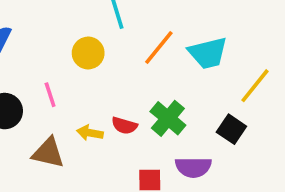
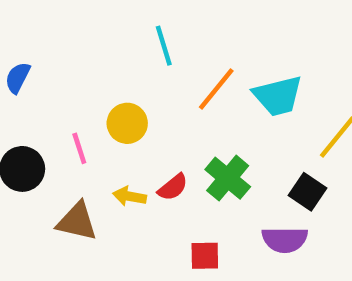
yellow circle: (88, 53) -> (127, 123), moved
red semicircle: (124, 126) -> (173, 187), turned -55
purple semicircle: (193, 167) -> (285, 240), moved

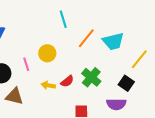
brown triangle: (77, 221) -> (14, 96), moved

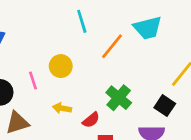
cyan trapezoid: (113, 41) -> (148, 28), moved
red semicircle: (67, 81) -> (91, 120), moved
brown triangle: (14, 96) -> (17, 123), turned -30

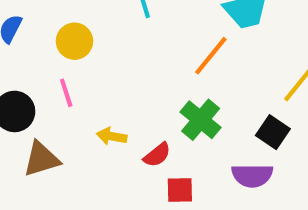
orange line: (112, 46) -> (211, 56), moved
yellow circle: (61, 66) -> (74, 41), moved

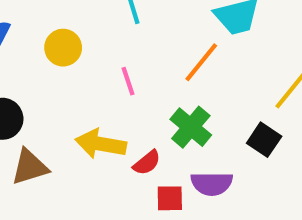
pink line: (66, 93) -> (128, 81), moved
yellow arrow: (112, 136) -> (101, 144), size x1.6
purple semicircle: (252, 176) -> (212, 184), moved

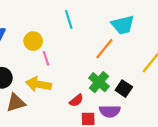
pink line: (128, 81) -> (46, 58), moved
black square: (264, 140) -> (124, 89), moved
yellow arrow: (101, 144) -> (38, 84), moved

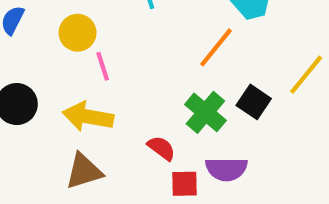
black square: (124, 89) -> (254, 102), moved
red semicircle: (76, 100) -> (161, 148), turned -104
brown triangle: (16, 103) -> (84, 171), moved

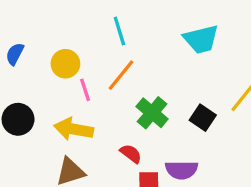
orange line: (216, 47) -> (121, 75), moved
green cross: (205, 112) -> (152, 113), moved

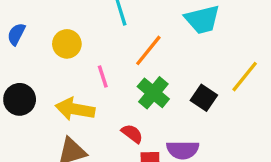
orange line: (121, 75) -> (148, 50), moved
pink line: (85, 90) -> (103, 77), moved

